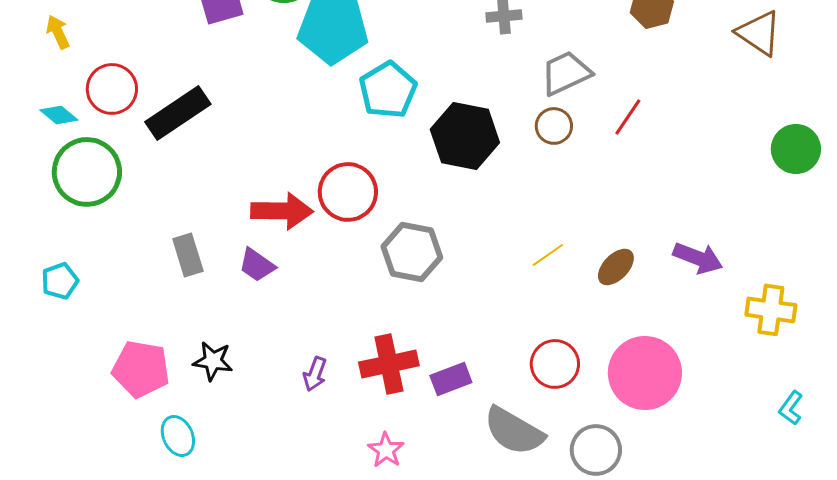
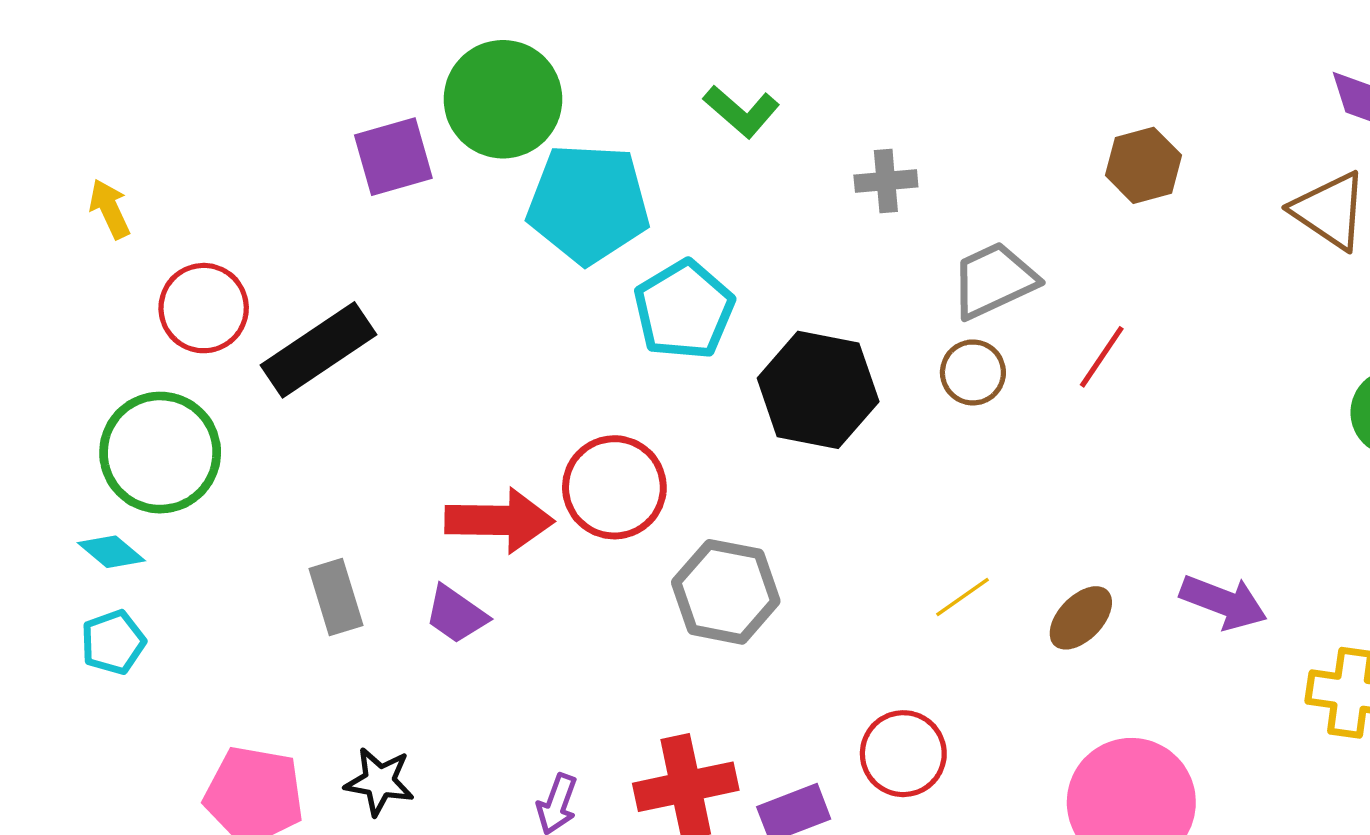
cyan diamond: (59, 115) -> (111, 552), moved
red circle: (555, 364) -> (903, 754), moved

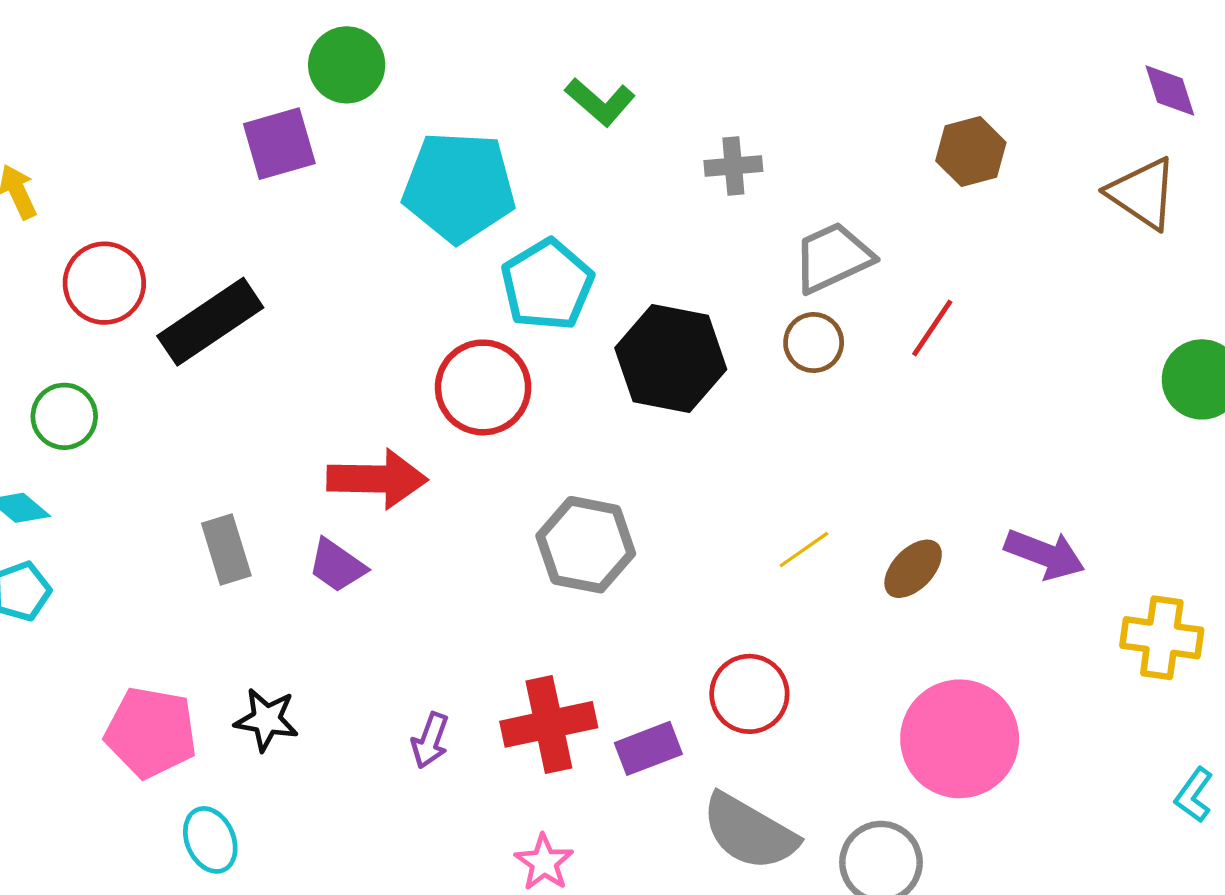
green circle: (503, 99) -> (347, 65), moved, size x0.7
green circle: (160, 453) -> (64, 416), size x0.6
red circle: (614, 487) -> (483, 387), moved

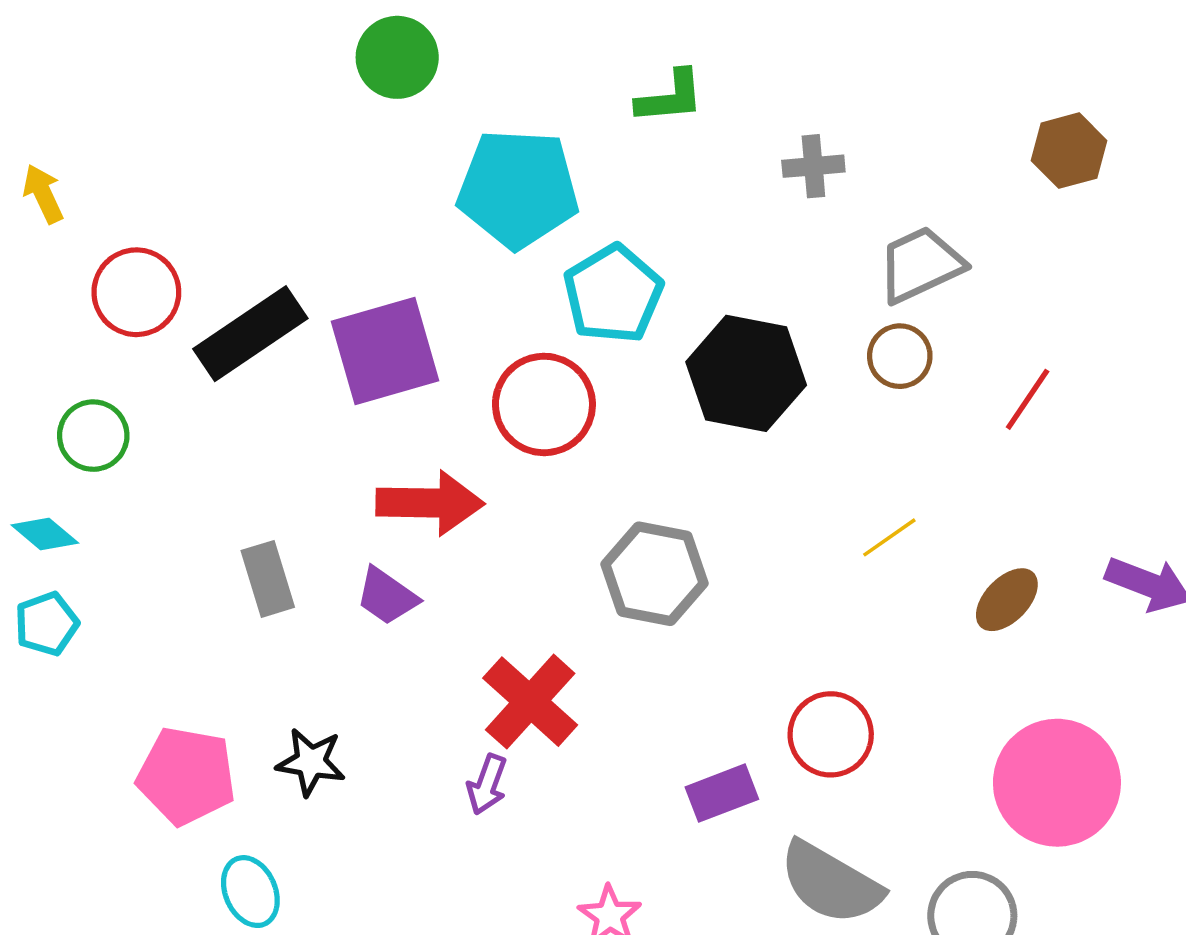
green L-shape: (600, 102) -> (670, 97), turned -46
purple square: (279, 144) -> (385, 351), moved, size x1.4
red line: (932, 328) -> (1028, 399), moved
yellow line: (804, 550) -> (889, 537), moved
red cross: (549, 724) -> (530, 702), moved, turned -36

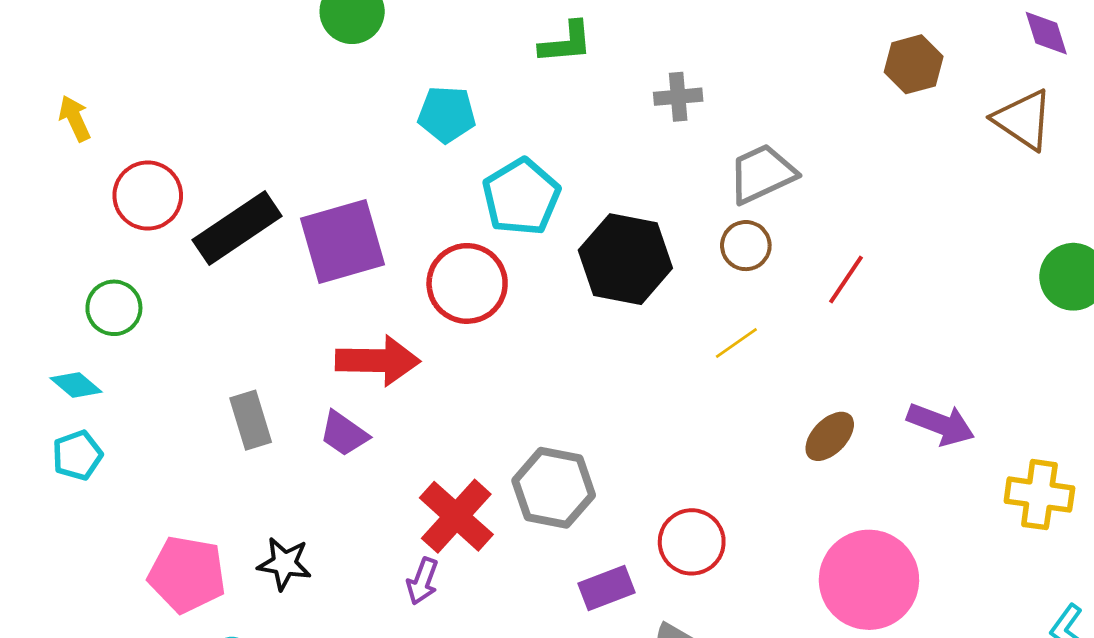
brown hexagon: (1069, 151) -> (914, 64), moved
cyan pentagon: (518, 189) -> (447, 114), size x0.6
yellow line: (889, 537) -> (736, 343), moved
gray hexagon: (655, 574) -> (554, 488), moved

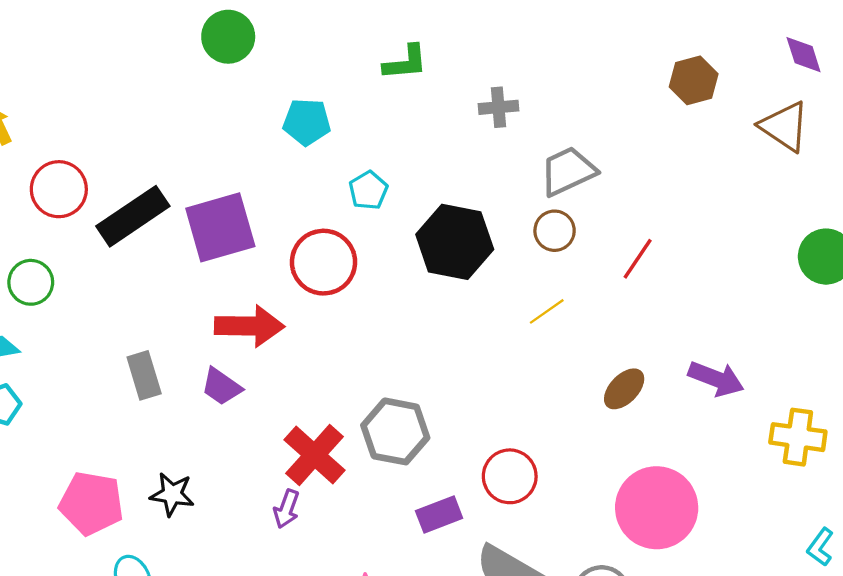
cyan pentagon: (521, 197) -> (368, 190), size x0.6

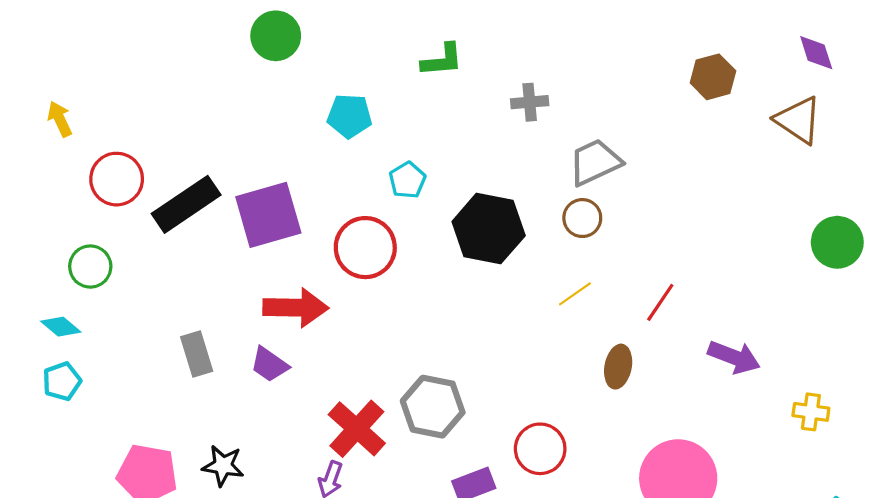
red line: (638, 259) -> (660, 302), moved
brown ellipse: (624, 389) -> (618, 367), moved, turned -33
yellow cross: (798, 437) -> (811, 412), size x0.7

